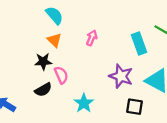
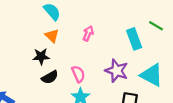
pink semicircle: (61, 75) -> (78, 74), moved
black semicircle: (43, 90) -> (50, 77), moved

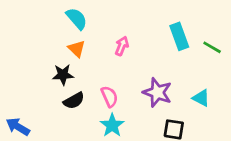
green line: (156, 26) -> (212, 47), moved
cyan rectangle: (134, 39) -> (179, 36), moved
cyan triangle: (152, 75) -> (201, 98), size x0.6

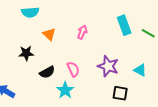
cyan semicircle: (77, 19) -> (30, 12), moved, turned 126
black star: (63, 75) -> (26, 53), moved
cyan star: (112, 125) -> (65, 90), moved

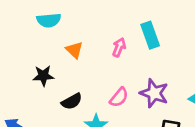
cyan rectangle: (124, 25) -> (150, 35), moved
pink semicircle: (73, 69) -> (119, 97), moved, turned 63

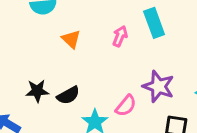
black star: (43, 76) -> (37, 91), moved
pink semicircle: (119, 97) -> (126, 106), moved

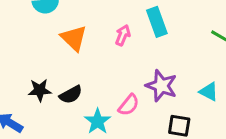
orange triangle: (71, 39) -> (74, 38), size x1.4

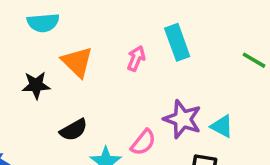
black star: (40, 90) -> (36, 85), moved
cyan triangle: (209, 92) -> (222, 126), moved

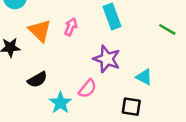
pink arrow: (136, 58) -> (71, 27), moved
purple star: (183, 119) -> (107, 59), moved

